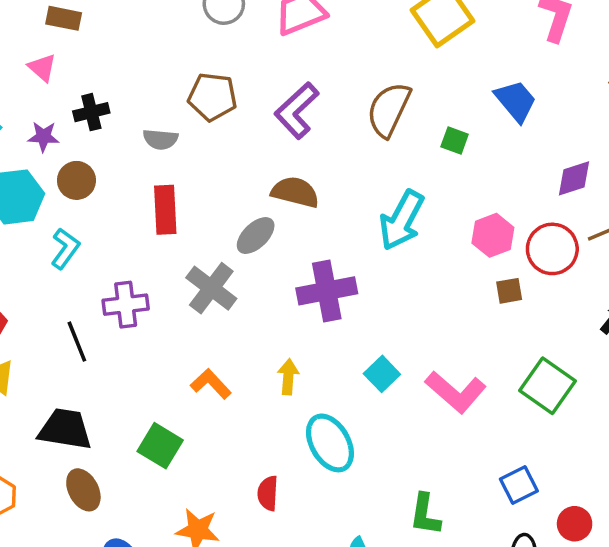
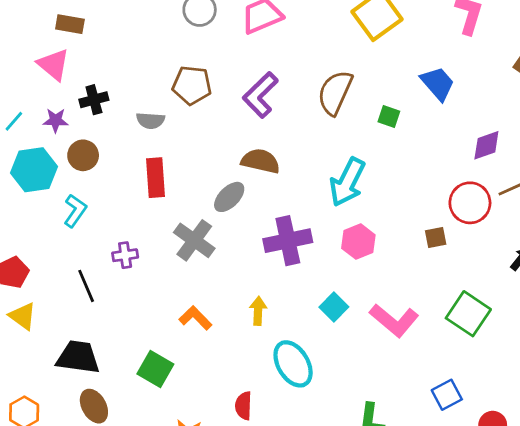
pink triangle: (42, 68) -> (53, 64), size x1.4
pink hexagon: (493, 235) -> (358, 242), moved
purple cross: (126, 305) -> (125, 255), size x0.7

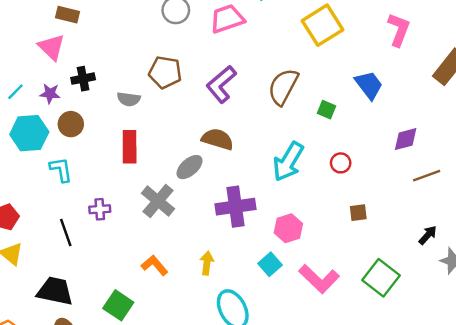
red circle: (470, 203) -> (341, 163), moved, size x0.6
cyan L-shape: (75, 211) -> (61, 170), turned -48
pink hexagon: (358, 242) -> (288, 228), moved

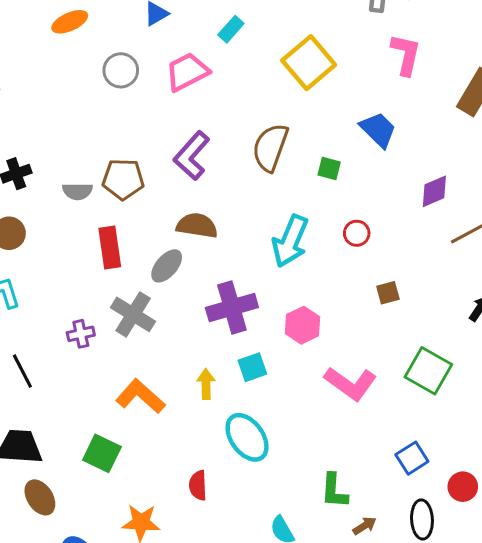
brown pentagon: (165, 72) -> (123, 179), moved
red rectangle: (130, 147) -> (110, 248), moved
purple cross: (100, 209) -> (81, 334), moved
cyan square: (270, 264) -> (252, 367), moved, turned 30
orange L-shape: (154, 265) -> (140, 396), size x1.4

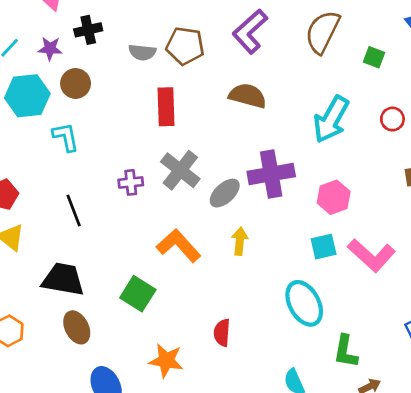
gray ellipse: (167, 266) -> (225, 193), moved
cyan square: (252, 367) -> (324, 247), moved
cyan ellipse: (247, 437) -> (304, 303), moved

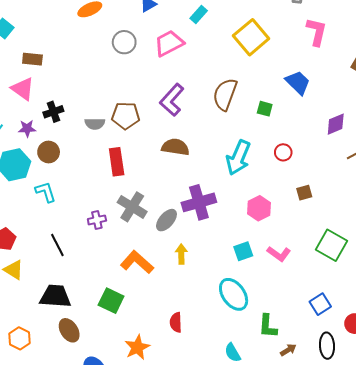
pink hexagon: (334, 197) -> (259, 208), moved
pink L-shape: (371, 255) -> (279, 254), size x0.7
orange star: (166, 361) -> (137, 347), turned -30

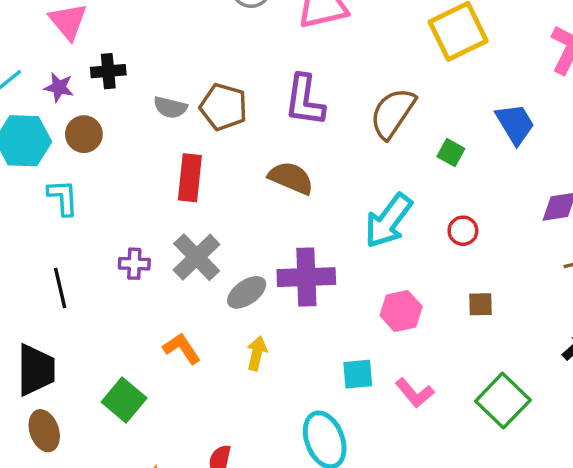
purple L-shape: (172, 100) -> (305, 100), turned -48
orange L-shape: (137, 262) -> (182, 348), size x0.7
black trapezoid: (55, 296) -> (36, 370), turned 72

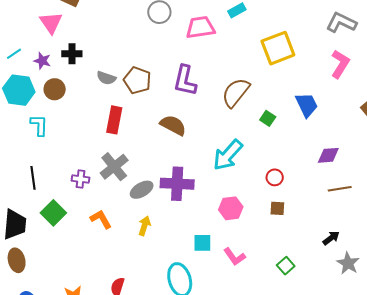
red circle: (463, 231) -> (275, 177), moved
purple cross: (134, 264) -> (81, 179), moved
green square: (124, 400) -> (53, 213), moved
green square: (503, 401) -> (286, 266), size x0.6

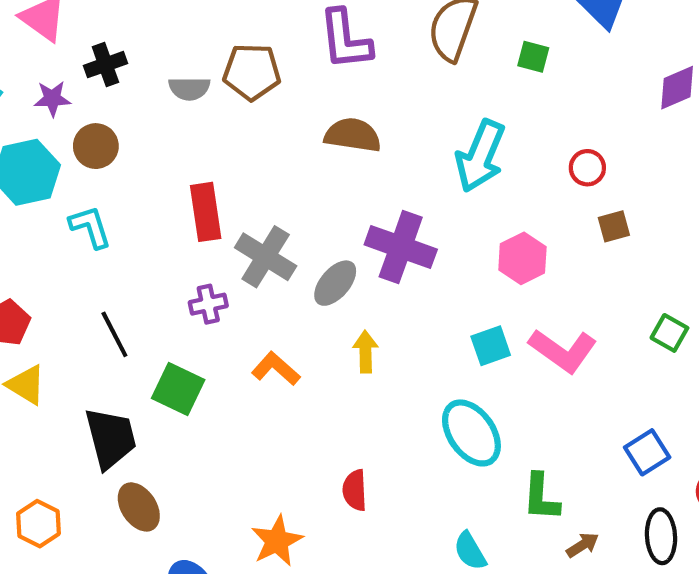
red rectangle: (114, 120) -> (206, 212), moved
purple cross: (177, 184) -> (401, 247), turned 36
pink L-shape: (234, 257) -> (563, 351), size x1.4

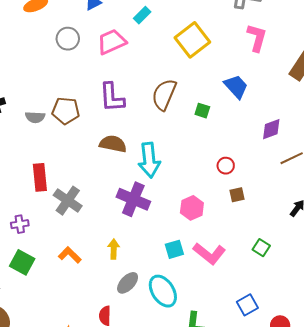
cyan arrow: (480, 156) -> (149, 160), moved, turned -32
gray ellipse: (335, 283) -> (128, 283), moved
purple cross: (208, 304) -> (20, 224), moved

